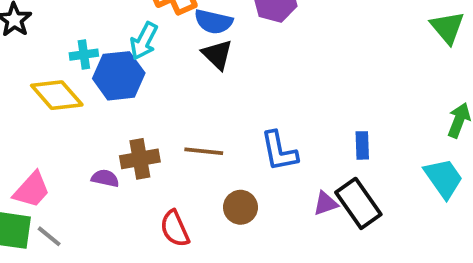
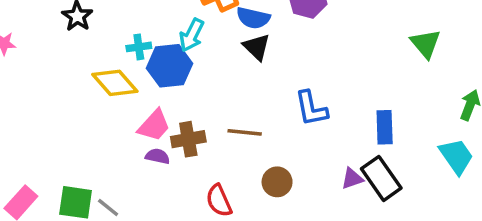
green triangle: (447, 27) -> (426, 44), moved
blue rectangle: (362, 145) -> (385, 127), size x1.4
blue L-shape: (279, 151) -> (311, 108), moved
pink trapezoid: (32, 190) -> (154, 126), moved

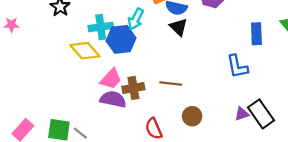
cyan cross: (139, 47) -> (101, 27), size x1.5
blue L-shape: (311, 108) -> (237, 67), moved
blue rectangle: (385, 127) -> (256, 34), moved
purple semicircle: (158, 156) -> (113, 99), size x1.6

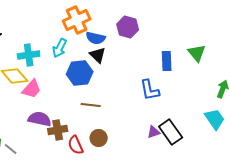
blue hexagon: (121, 39) -> (80, 73), moved
pink trapezoid: (111, 79) -> (32, 89), moved
brown cross: (133, 88) -> (58, 130), moved
brown circle: (192, 116) -> (99, 138), moved

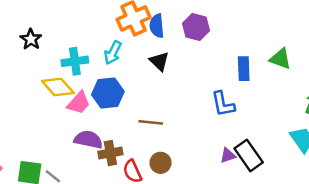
blue semicircle: (96, 38) -> (157, 26), moved, turned 72
green triangle: (197, 53) -> (280, 59), turned -30
blue hexagon: (80, 73) -> (108, 93), moved

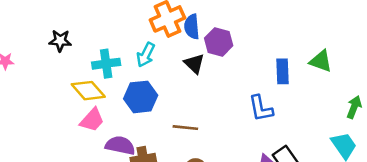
purple hexagon: (196, 27) -> (219, 42), moved
black star: (31, 39) -> (60, 41), turned -30
pink trapezoid: (79, 103) -> (92, 120), moved

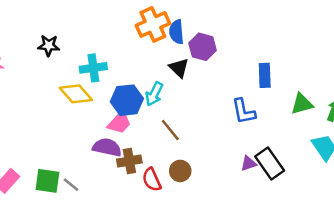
cyan arrow: (146, 55) -> (154, 94), moved
green triangle: (321, 61) -> (302, 104), moved, turned -35
pink trapezoid: (92, 120) -> (119, 123), moved
brown line: (185, 128) -> (170, 130), turned 45

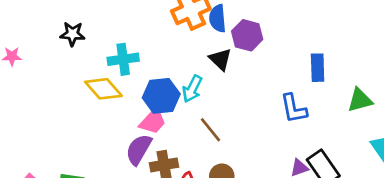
purple semicircle: (107, 147) -> (139, 149), turned -72

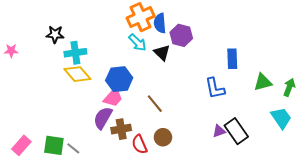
cyan cross: (123, 59) -> (75, 53), moved
cyan arrow: (192, 89) -> (137, 43), moved, turned -72

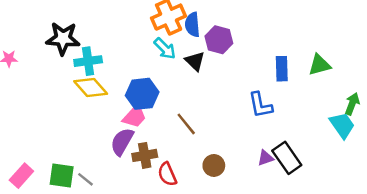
black star: (55, 34) -> (63, 38), size x1.5
green triangle: (263, 82) -> (319, 65), moved
cyan trapezoid: (281, 118) -> (342, 125), moved
brown circle: (163, 137) -> (214, 165), moved

